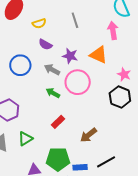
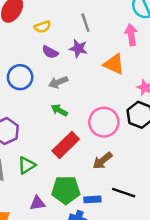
purple star: (70, 56) -> (78, 48), moved
gray arrow: (52, 70) -> (58, 82), turned -49
pink circle: (78, 82) -> (104, 122), moved
red rectangle: (58, 122) -> (66, 145), size x1.6
black line: (106, 162) -> (124, 193), turned 48

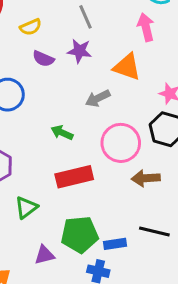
gray arrow: (58, 82) -> (98, 98), moved
red rectangle: (66, 145) -> (74, 177), turned 36
brown arrow: (102, 161) -> (146, 178), moved, turned 40

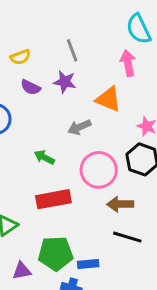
black line: (154, 232) -> (127, 237), moved

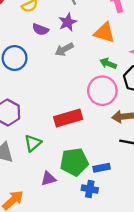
purple star: (65, 82) -> (68, 22), turned -30
gray arrow: (79, 127) -> (64, 49), moved
green arrow: (44, 157) -> (108, 63), moved

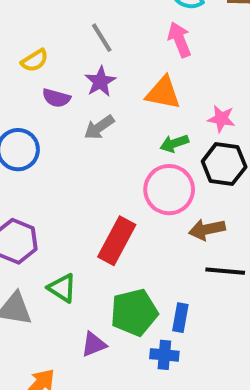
green arrow: (108, 63) -> (174, 143), turned -35
red rectangle: (68, 118) -> (117, 241), turned -40
green triangle: (33, 143) -> (62, 288), turned -42
blue rectangle: (102, 168) -> (180, 318), turned -63

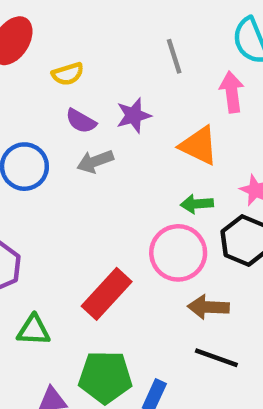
gray line: (102, 38) -> (174, 56), moved
gray arrow: (99, 127) -> (95, 161), moved
green triangle: (62, 288) -> (34, 330), turned -44

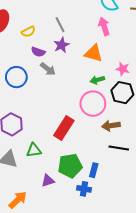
gray line: (174, 56) -> (60, 25), moved
gray arrow: (95, 161) -> (48, 69), turned -112

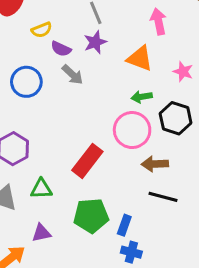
yellow semicircle: (28, 32) -> (42, 30), moved
pink star: (123, 69) -> (183, 72), moved
purple triangle: (48, 181) -> (41, 233), moved
blue cross: (84, 189) -> (131, 252), moved

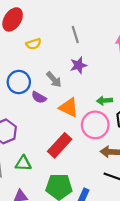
purple star: (95, 42) -> (78, 65), moved
purple semicircle: (61, 49) -> (39, 97), moved
orange triangle: (140, 58) -> (69, 107), moved

